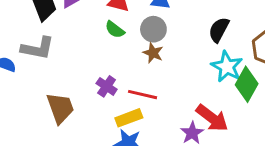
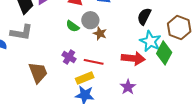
gray circle: (153, 29) -> (90, 20), moved
green semicircle: (115, 30) -> (73, 26), moved
red arrow: (212, 118) -> (133, 58), moved, turned -30

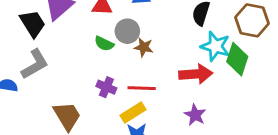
gray L-shape: (22, 32) -> (35, 64), turned -30

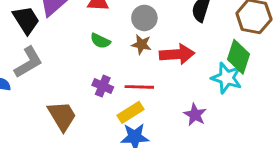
gray circle: (127, 31) -> (144, 18), moved
cyan star: (215, 46) -> (227, 78), moved
red arrow: (196, 74) -> (177, 54), moved

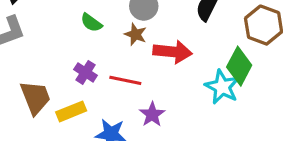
yellow rectangle: (130, 112) -> (71, 111), moved
purple star: (195, 115) -> (152, 114), moved

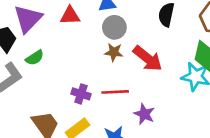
green semicircle: (91, 23) -> (35, 58), moved, turned -54
red arrow: (173, 52) -> (148, 59), turned 48

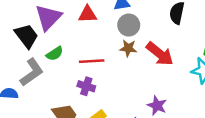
red line: (115, 92) -> (92, 61), moved
purple cross: (81, 94) -> (86, 86), moved

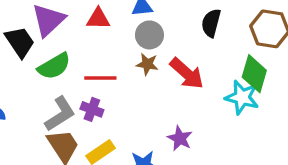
green semicircle: (55, 54) -> (54, 66), size x1.5
gray L-shape: (32, 72) -> (60, 114), moved

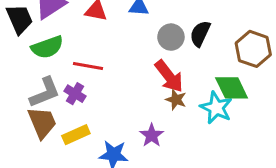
gray circle: (149, 35) -> (171, 37), moved
brown star: (147, 64) -> (176, 100), moved
green diamond: (254, 74) -> (232, 88), turned -52

